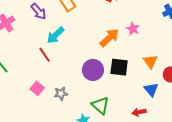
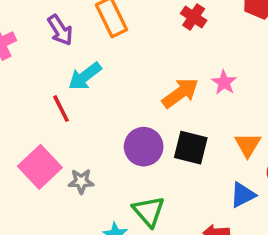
pink square: (37, 88) -> (40, 167), size x1.6
blue triangle: (151, 90) -> (243, 195), turned 35

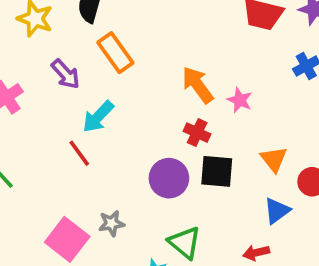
red cross: (194, 17) -> (197, 133), moved
orange arrow: (180, 93) -> (198, 85), moved, turned -81
pink square: (40, 167) -> (67, 239), moved

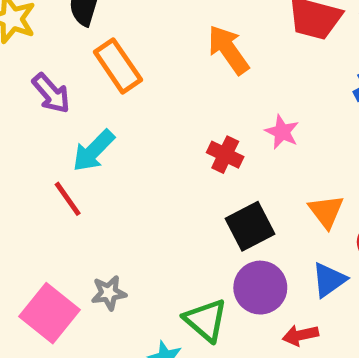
orange arrow: (198, 85) -> (228, 50), moved
red cross: (197, 133) -> (225, 155), moved
black square: (217, 171) -> (250, 226), turned -33
purple circle: (169, 178) -> (260, 288), moved

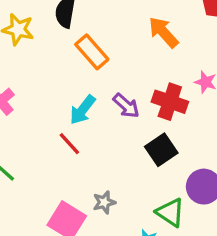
purple arrow: (51, 93) -> (126, 106), moved
red cross: (225, 155) -> (170, 102), size x1.5
black square: (250, 226) -> (161, 150), moved

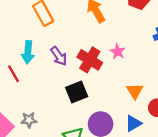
cyan arrow: (83, 110) -> (28, 52), turned -45

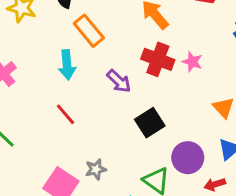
cyan arrow: (28, 52) -> (67, 65), moved
red cross: (90, 60) -> (158, 59), moved

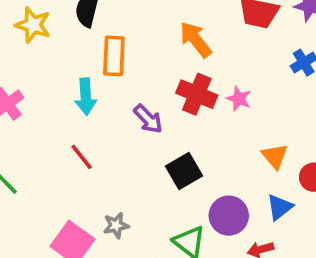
orange rectangle: (89, 31) -> (114, 56), turned 40

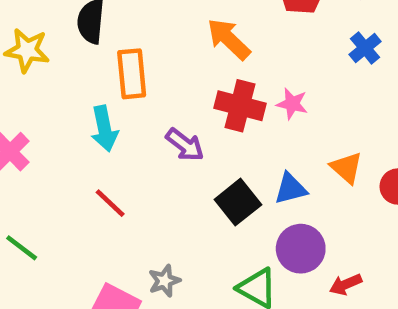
blue triangle: (280, 207) -> (291, 189), moved, turned 32

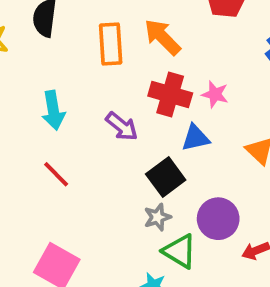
orange rectangle: (132, 74) -> (111, 44), moved
blue triangle: (291, 189) -> (196, 138), moved
gray star: (164, 281) -> (157, 217), moved

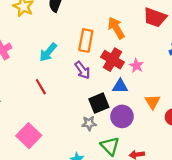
orange rectangle: (111, 44) -> (86, 40), moved
cyan arrow: (53, 110) -> (48, 52), turned 36
purple circle: (218, 219) -> (122, 116), moved
green triangle: (180, 251) -> (110, 146), moved

